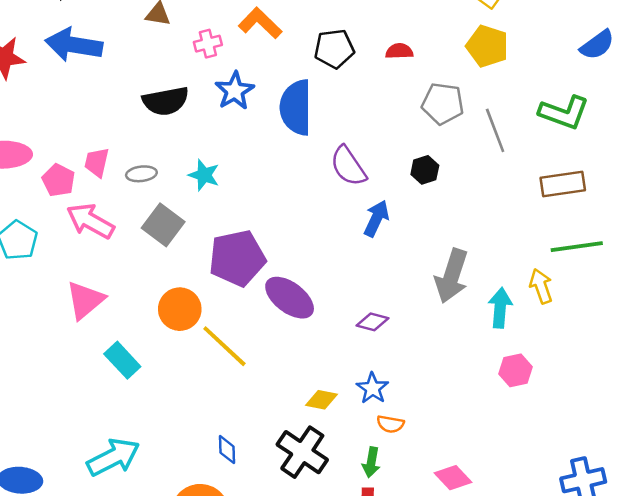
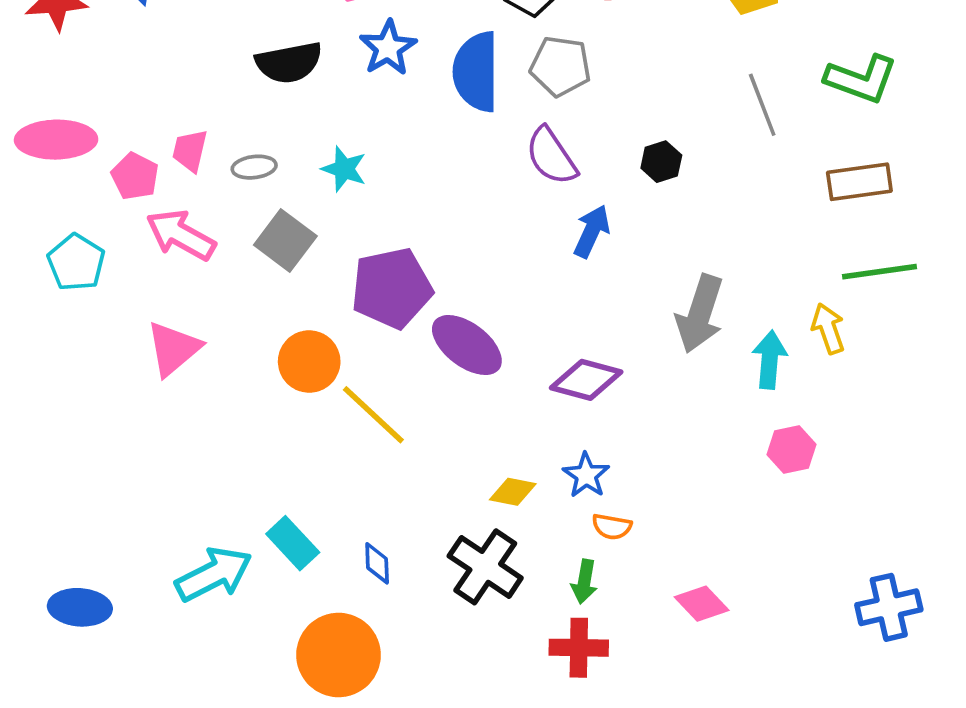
gray pentagon: (443, 104) -> (560, 66), moved
purple diamond: (373, 322) -> (586, 380), size x1.5
cyan rectangle: (122, 360) -> (293, 543), moved

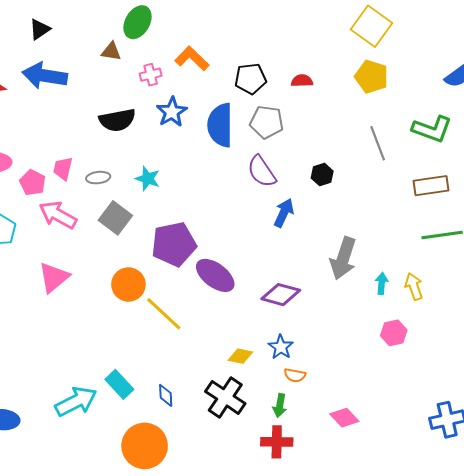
yellow arrow: (828, 329) -> (414, 287), moved
cyan arrow: (770, 360) -> (382, 283), size x0.7

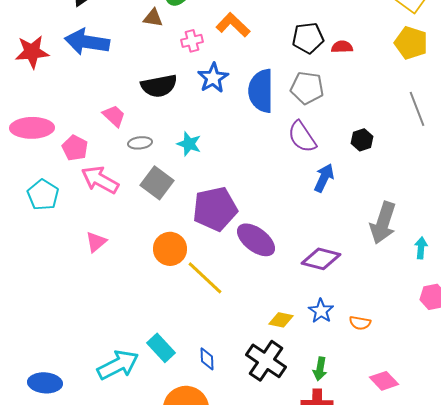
black pentagon: (250, 79) -> (308, 38), moved
pink trapezoid: (63, 168) -> (114, 116), moved, turned 120
pink triangle: (54, 277) -> (96, 242), size x0.7
orange semicircle: (295, 375) -> (360, 323), moved

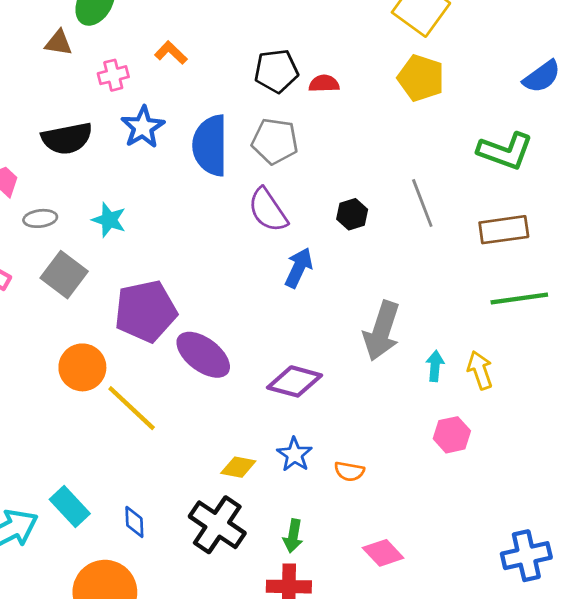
orange L-shape: (233, 25) -> (171, 53), size x0.7
gray line: (417, 109) -> (422, 203), moved

